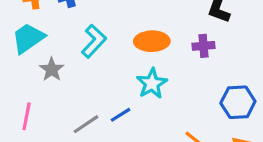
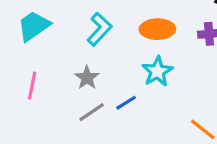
gray star: (52, 69) -> (87, 78), moved
pink line: (27, 116) -> (32, 85), moved

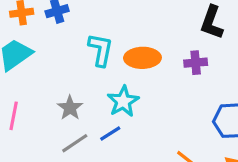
cyan L-shape: (99, 29) -> (101, 50), moved, turned -32
cyan star: (157, 71) -> (123, 101), moved

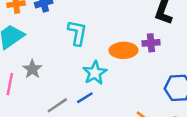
orange ellipse: (142, 58) -> (123, 50), moved
gray star: (70, 108) -> (32, 69), moved

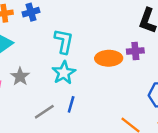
cyan star: (95, 73) -> (64, 73), moved
blue line: (85, 98) -> (71, 104), turned -42

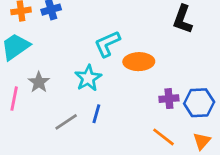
cyan L-shape: (64, 41) -> (107, 44), moved, turned -125
purple cross: (135, 51) -> (169, 99), moved

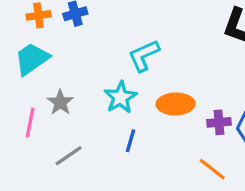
orange ellipse: (139, 62) -> (176, 104), moved
gray line: (66, 122) -> (69, 156), moved

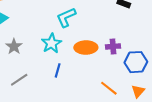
purple cross: (219, 122) -> (113, 46), moved

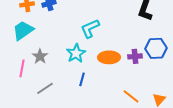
blue hexagon: (136, 62) -> (156, 48), moved

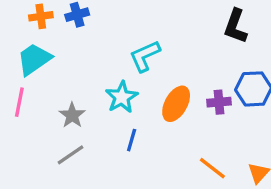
gray star: (40, 56) -> (72, 115), moved
orange ellipse: (109, 57) -> (176, 104), turned -60
pink line: (22, 68) -> (19, 102), moved

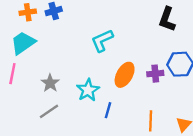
cyan star: (122, 97) -> (88, 90), moved
blue line: (132, 140) -> (108, 110), moved
orange line: (212, 168) -> (151, 121), turned 54

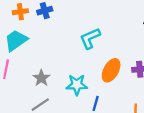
cyan star: (88, 90) -> (77, 85), turned 30

